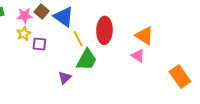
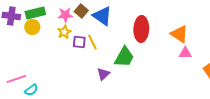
yellow line: (78, 39) -> (92, 42), moved
pink triangle: (138, 56) -> (185, 53), moved, turned -32

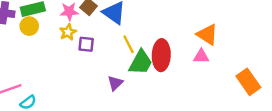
red ellipse: (141, 29) -> (161, 55), moved
yellow line: (92, 42) -> (129, 44), moved
pink triangle: (185, 53) -> (201, 56), moved

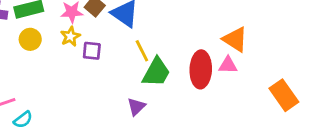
yellow circle: (29, 26) -> (30, 39), moved
red ellipse: (161, 55) -> (201, 69), moved
purple triangle: (115, 83) -> (136, 107), moved

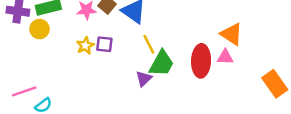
yellow star: (70, 36) -> (85, 46), moved
yellow circle: (30, 39) -> (39, 29), moved
purple triangle: (136, 107) -> (144, 79), moved

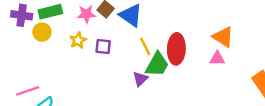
yellow star: (85, 46) -> (78, 40), moved
red ellipse: (201, 61) -> (176, 49), moved

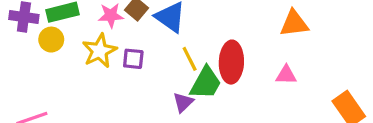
orange triangle: (223, 37) -> (294, 23), moved, turned -40
yellow star: (78, 40) -> (100, 51), size x1.5

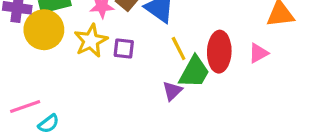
yellow circle: (51, 40) -> (44, 30), size x1.6
pink triangle: (286, 75) -> (258, 53), moved, turned -30

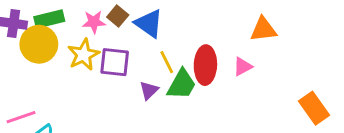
purple square: (124, 49) -> (115, 62), size x1.5
purple triangle: (172, 91) -> (149, 90), moved

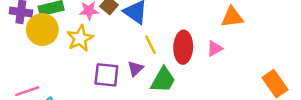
purple square: (115, 62) -> (106, 75), moved
green trapezoid: (182, 84) -> (163, 80), moved

